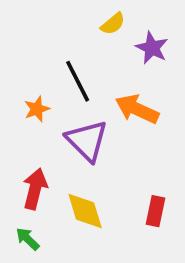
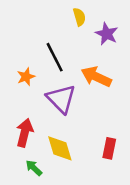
yellow semicircle: (113, 24) -> (79, 17), turned -66
green arrow: (28, 239) -> (34, 168), moved

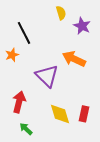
black line: (55, 57) -> (24, 33), moved
orange star: (26, 77) -> (12, 55), moved
yellow diamond: (60, 148) -> (60, 114), moved

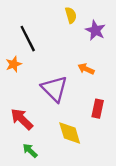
orange arrow: (74, 59) -> (86, 69), size x0.6
red arrow: (19, 102) -> (22, 119), turned -60
red rectangle: (84, 114) -> (98, 109), moved

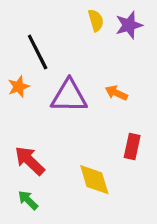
purple star: (95, 30) -> (129, 25), moved, turned 30
purple triangle: (54, 89) -> (69, 96), moved, turned -44
green arrow: (30, 151) -> (28, 200), moved

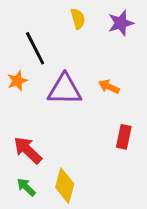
yellow semicircle: (96, 20) -> (78, 19), moved
yellow diamond: (94, 180) -> (65, 186), moved, turned 32

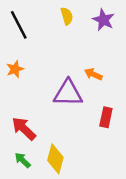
purple star: (121, 23) -> (103, 20), turned -30
black line: (35, 48) -> (19, 25), moved
purple triangle: (65, 90) -> (68, 93), moved

